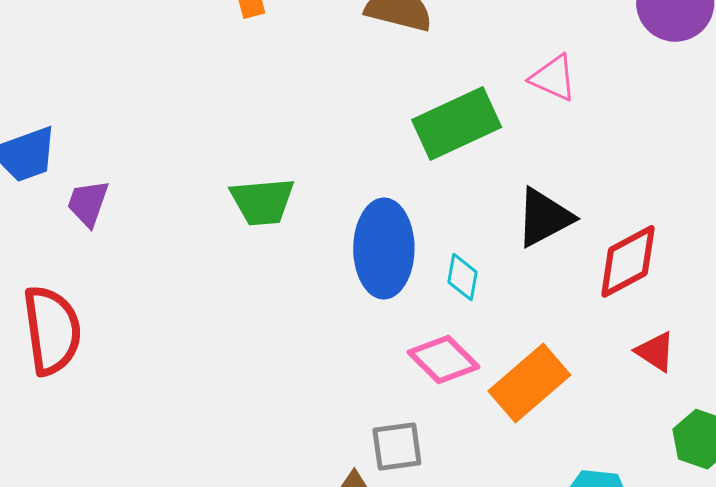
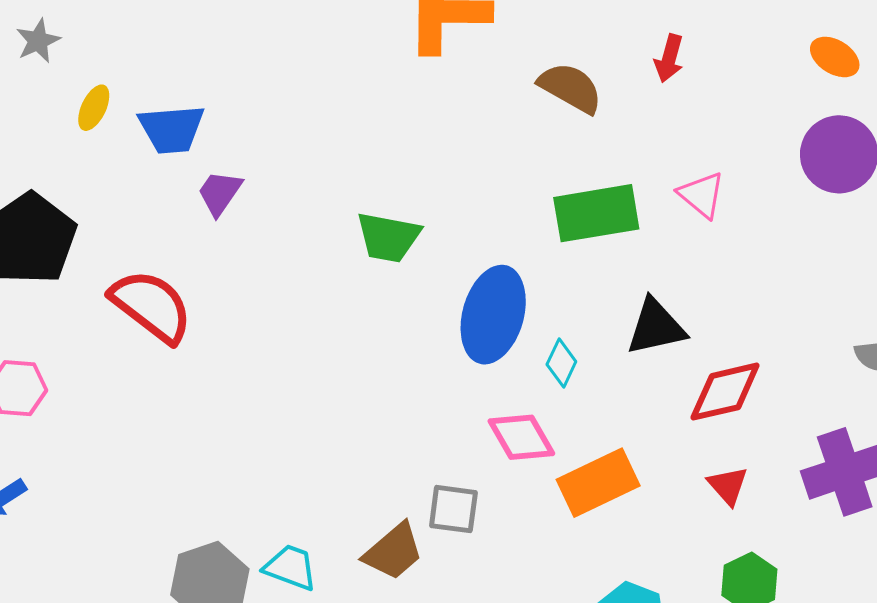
red semicircle: (52, 330) -> (151, 306), turned -60

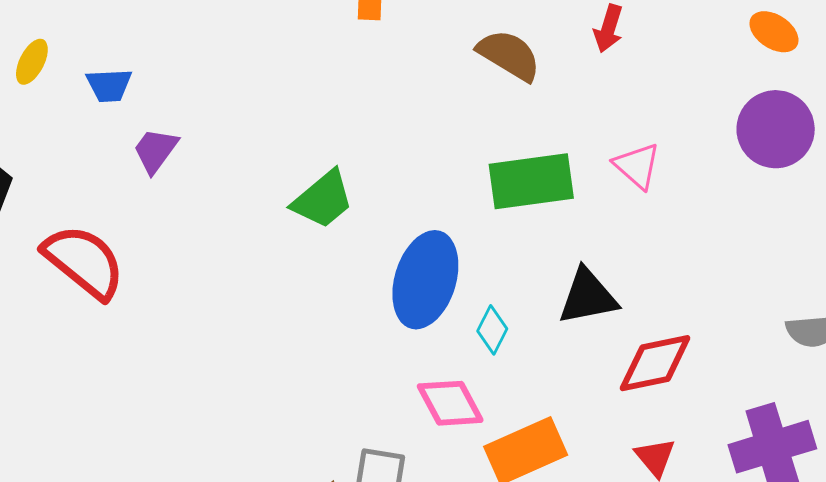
blue trapezoid: (172, 129) -> (109, 85), size x0.7
green trapezoid: (388, 237) -> (323, 199), turned -52

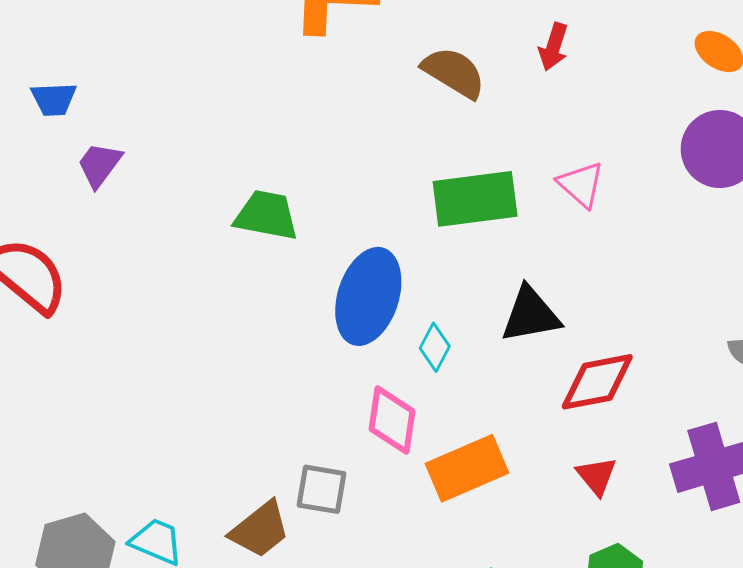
green trapezoid: (323, 199) -> (266, 215), turned -130
pink diamond: (450, 403) -> (392, 420), turned 36

